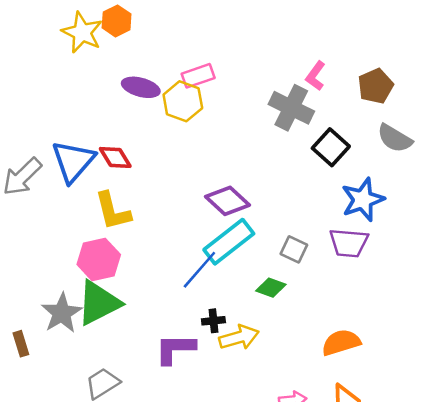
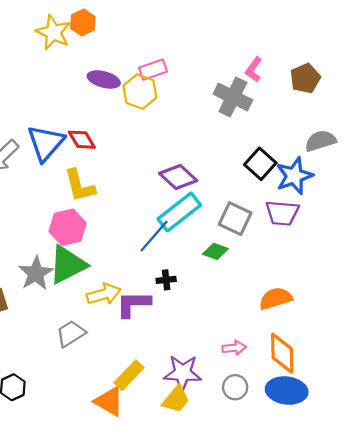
gray semicircle: (395, 138) -> (321, 141), moved, turned 132
black square: (331, 147) -> (260, 164), moved
gray square: (294, 249) -> (235, 219), size x1.4
yellow arrow: (239, 337) -> (104, 294), moved

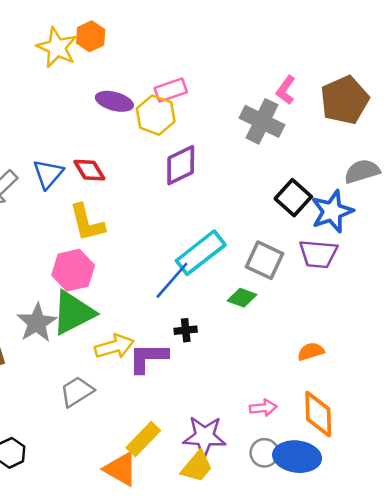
brown pentagon: (305, 78) -> (345, 100), size x1.4
blue triangle: (46, 143) -> (48, 174), size x0.7
purple diamond: (178, 177) -> (181, 165), moved, turned -69
orange semicircle: (276, 299) -> (311, 351), size x0.7
blue ellipse: (287, 391) -> (297, 457), moved

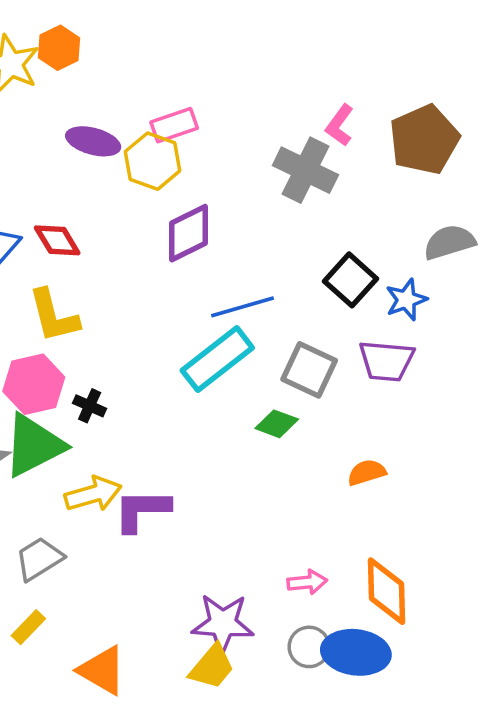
blue star: (332, 211) -> (406, 300), size x0.7
blue line: (172, 280) -> (242, 307), moved, turned 33
black cross: (186, 330) -> (90, 406), moved, turned 30
orange semicircle: (311, 351) -> (367, 472), moved
yellow rectangle: (143, 439) -> (28, 627), moved, size x0.7

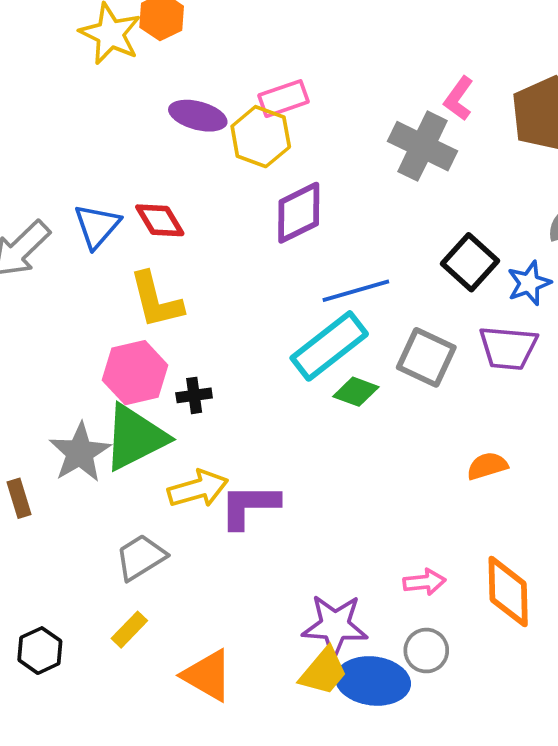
black cross: (90, 406) -> (194, 395), turned -32
green diamond: (277, 424) -> (356, 392), moved
blue ellipse: (356, 652) -> (373, 681), moved

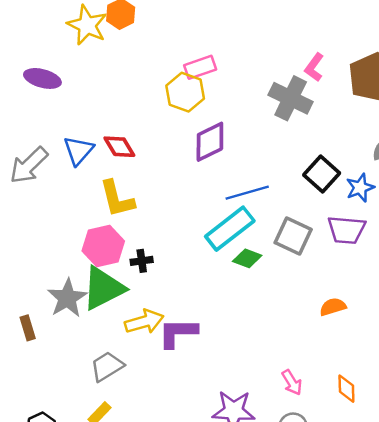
purple ellipse: (198, 116) -> (42, 78), moved
pink arrow: (424, 582) -> (292, 382), turned 65
orange diamond: (508, 592) -> (346, 389), size x0.6

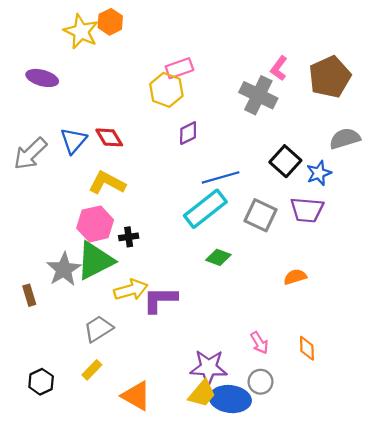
purple diamond: (210, 142) -> (188, 133), size x0.7
yellow L-shape: (117, 199) -> (107, 183), turned 132
green diamond: (247, 258) -> (218, 257), moved

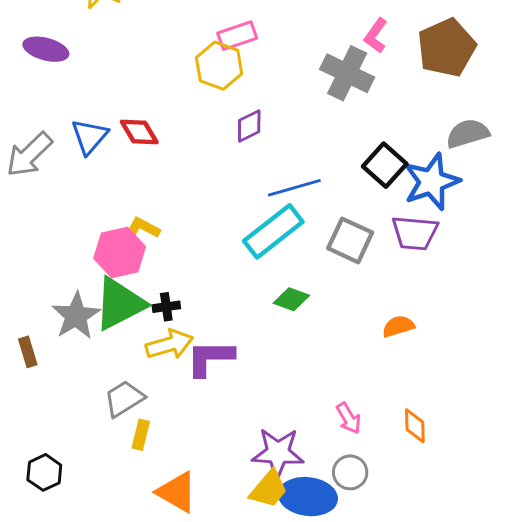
blue star: (319, 173) -> (431, 182), size x1.6
yellow L-shape: (107, 183) -> (142, 228), moved, size x0.7
black cross: (129, 237) -> (166, 307), moved
yellow rectangle: (92, 370) -> (141, 435), moved, turned -30

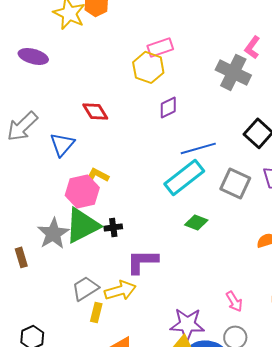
blue triangle: (90, 137) -> (62, 144), moved
yellow arrow: (169, 344) -> (120, 290), moved

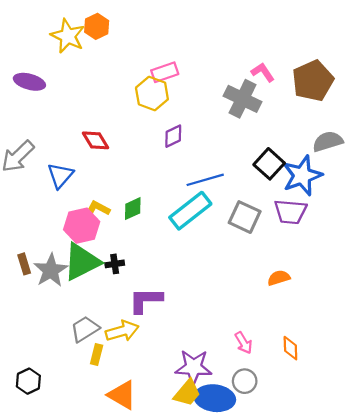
pink L-shape: (252, 47) -> (263, 72), turned 110
green diamond: (196, 222) -> (133, 209), moved, turned -45
brown rectangle: (21, 257) -> (24, 264), moved

